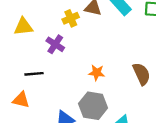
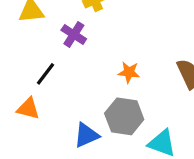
black line: (34, 74) -> (45, 74), turned -48

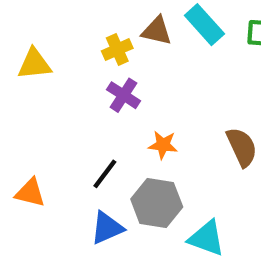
purple cross: (74, 35) -> (124, 95), moved
black line: (45, 74) -> (105, 174), moved

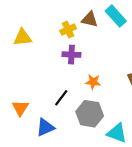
purple cross: (124, 95) -> (71, 55), turned -30
orange triangle: (30, 193) -> (20, 108), turned 48
blue triangle: (107, 228) -> (45, 127), moved

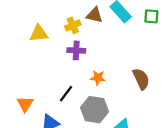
yellow triangle: (23, 38) -> (39, 33), moved

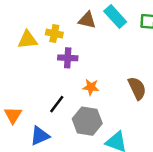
yellow cross: (73, 25) -> (54, 34), moved, turned 35

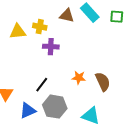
orange star: (91, 87) -> (79, 78), moved
brown semicircle: (137, 88) -> (103, 82), moved
gray hexagon: (87, 121) -> (55, 107), moved

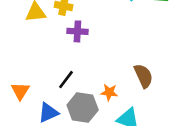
orange star: (79, 78) -> (109, 92), moved

